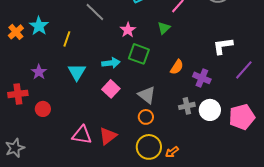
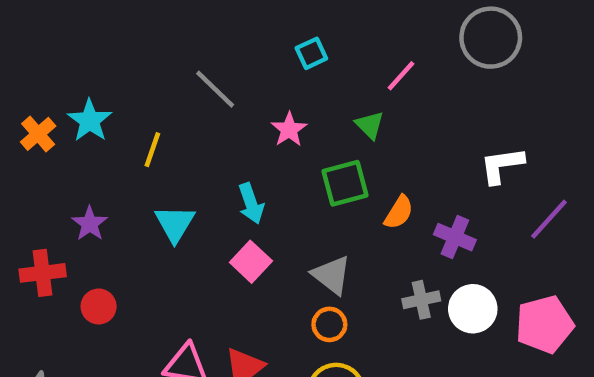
green triangle: (164, 28) -> (370, 125), turned -32
green square: (139, 54) -> (345, 183), moved, turned -35
cyan arrow: (111, 63) -> (251, 203), turned 78

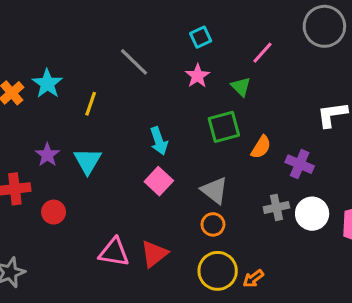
pink star: (289, 129) -> (197, 76), moved
cyan triangle: (175, 224) -> (88, 161), moved

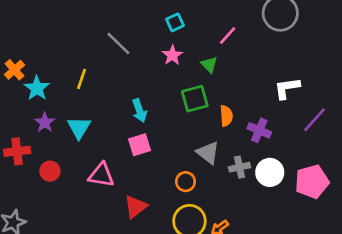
cyan star: (47, 84) -> (37, 88), moved
orange semicircle: (261, 147) -> (226, 116), turned -36
pink square: (159, 181) -> (139, 145), turned 30
gray triangle: (215, 190) -> (208, 153), moved
pink triangle: (114, 252) -> (101, 175), moved

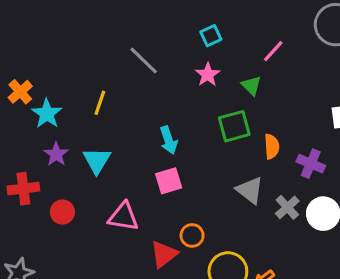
gray cross: (239, 167) -> (287, 207), turned -30
orange circle: (186, 182) -> (192, 235), moved

